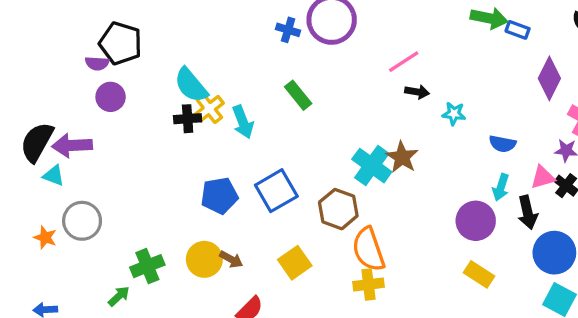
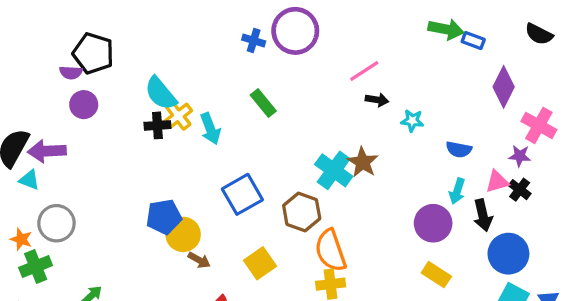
blue pentagon: (219, 196) -> (164, 217), moved
yellow circle: (204, 259) -> (183, 234), moved
green cross: (147, 266) -> (36, 266), moved

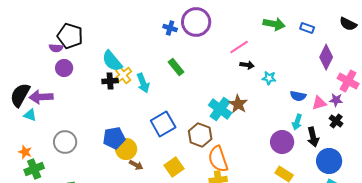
green arrow: (446, 29) -> (274, 24), moved
pink triangle: (497, 182) -> (319, 103), moved
gray circle: (56, 223) -> (65, 142), moved

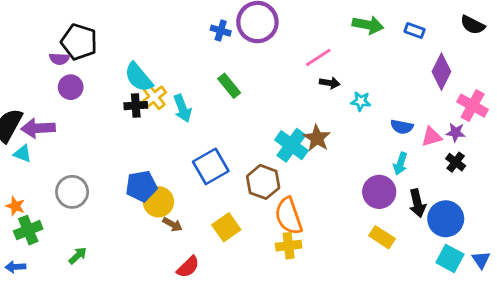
black arrow: (313, 137) -> (417, 203), moved

